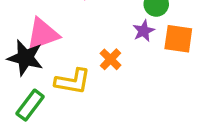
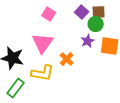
pink triangle: (43, 34) -> (43, 43), moved, turned -35

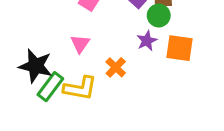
pink triangle: (43, 43) -> (80, 44), size x0.6
green rectangle: (16, 88) -> (50, 87), moved

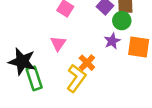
green rectangle: (50, 87) -> (34, 78), turned -55
yellow L-shape: (80, 88) -> (76, 78), moved, turned -64

